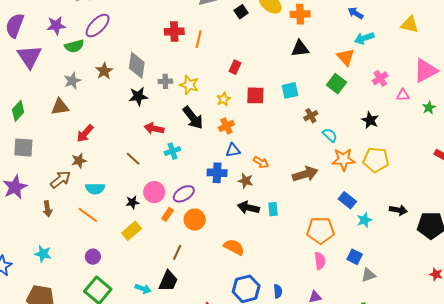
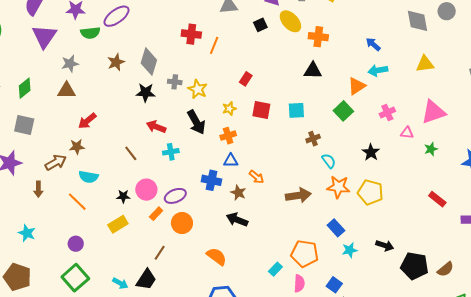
yellow triangle: (410, 24) -> (425, 64), turned -30
orange triangle: (346, 57) -> (357, 86), turned 30
gray star: (72, 81) -> (70, 64), moved
cyan rectangle: (273, 209) -> (275, 269), moved, turned 40

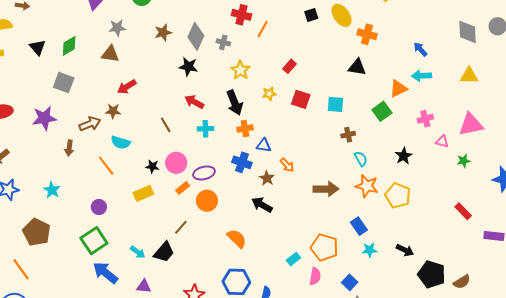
gray cross: (175, 82) -> (223, 42), moved
orange cross: (228, 136) -> (245, 128), moved

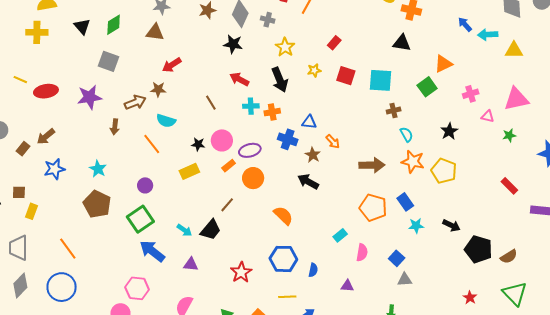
cyan arrow: (422, 76) -> (488, 35), moved
cyan square: (335, 104) -> (381, 80), size x1.4
orange cross: (245, 128) -> (272, 112), moved
brown pentagon: (37, 232) -> (97, 204), moved
orange pentagon: (324, 247) -> (373, 208), moved

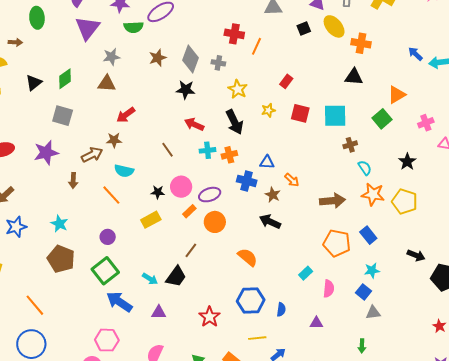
black triangle: (82, 26) -> (34, 83), turned 36
cyan star: (416, 226) -> (372, 270), moved

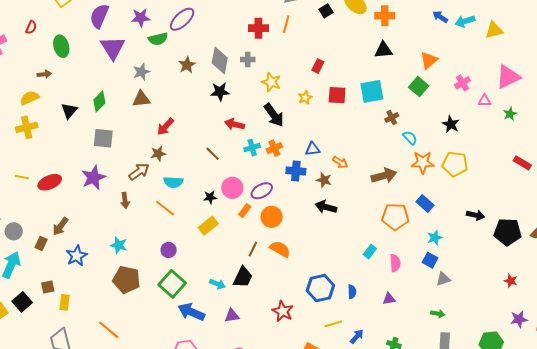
orange line: (257, 46) -> (286, 24), moved
orange semicircle: (248, 257) -> (280, 249), moved
green arrow: (362, 346) -> (438, 314), turned -72

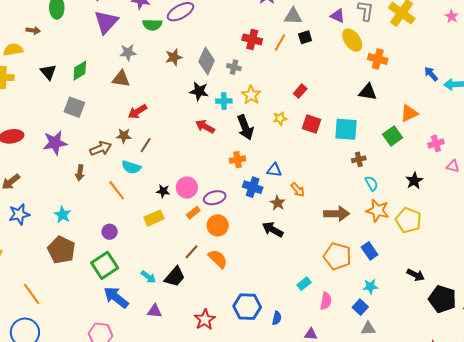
black square: (326, 11) -> (305, 37), moved
black triangle: (69, 111) -> (48, 72), turned -36
cyan cross: (252, 148) -> (224, 101), moved
brown line: (213, 154) -> (146, 145), moved, turned 63

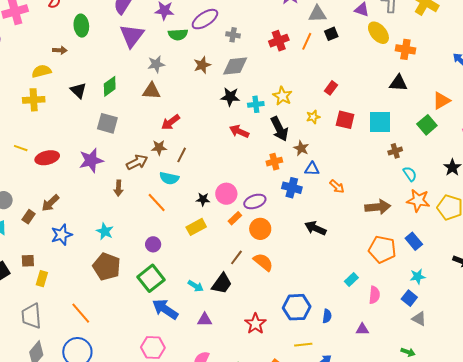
red cross: (252, 39) -> (279, 41), turned -30
gray diamond: (207, 61) -> (235, 66), turned 64
gray cross: (234, 67) -> (233, 35), moved
brown star: (278, 203) -> (301, 148), moved
gray triangle: (368, 329) -> (419, 319), turned 35

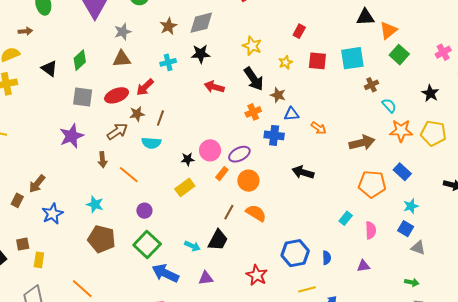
orange triangle: (441, 101) -> (388, 30), moved
cyan cross: (256, 104) -> (168, 62), moved
red ellipse: (47, 158) -> (117, 95), moved
orange line: (157, 202) -> (129, 175), moved

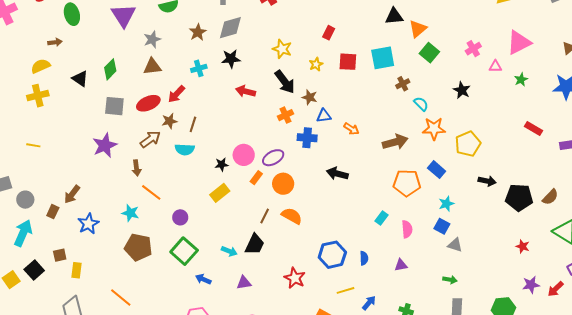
yellow pentagon: (433, 133) -> (468, 144), moved, turned -30
orange line: (129, 175) -> (151, 192), moved
blue arrow: (165, 273) -> (203, 279), size x0.6

